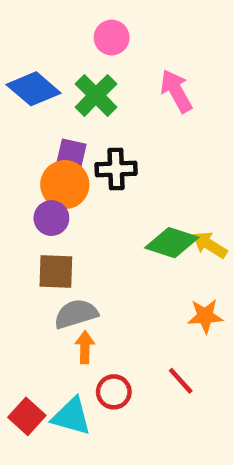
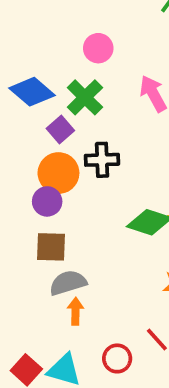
purple square: (71, 153) -> (60, 130), moved, turned 36
red circle: (114, 392) -> (117, 358), moved

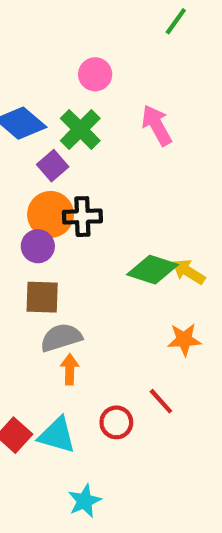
black cross: (102, 160) -> (82, 217), moved

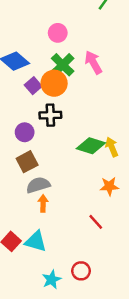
green cross: (80, 129) -> (63, 65), moved
orange circle: (51, 214) -> (54, 83), moved
yellow arrow: (189, 272) -> (112, 147), turned 36
brown square: (42, 297) -> (27, 162), turned -30
red circle: (116, 422) -> (81, 271), moved

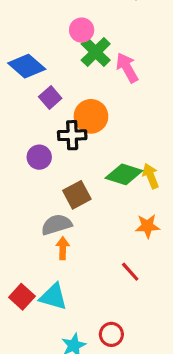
green cross: (63, 65) -> (96, 52), moved
orange circle: (54, 83) -> (91, 116), moved
brown square: (27, 162) -> (77, 195), moved

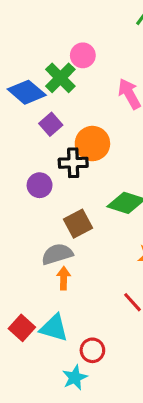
green cross: (96, 52) -> (60, 78), moved
red circle: (111, 334) -> (92, 350), moved

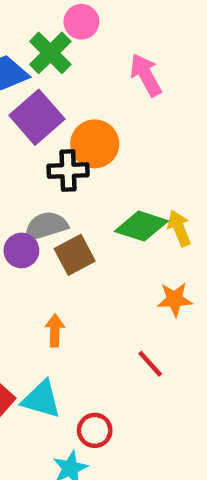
purple square: (51, 124) -> (37, 117), size x1.6
purple circle: (40, 185) -> (21, 250), moved
gray semicircle: (57, 254) -> (46, 226), moved

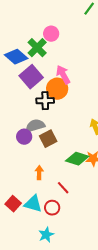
pink arrow: (146, 75) -> (63, 75), moved
green diamond: (141, 226) -> (77, 159), moved
red line: (150, 364) -> (63, 188), moved
red circle: (95, 430) -> (52, 208), moved

